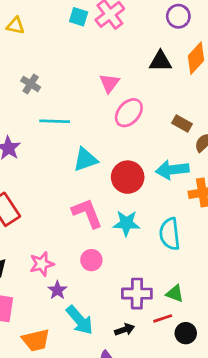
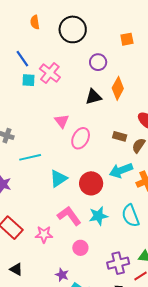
pink star: (42, 264) -> (44, 234), moved, turned 30

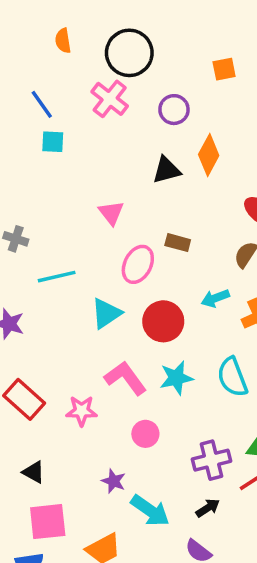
pink cross: (50, 73) -> (110, 99), moved
brown rectangle: (120, 136) -> (178, 243), moved
pink ellipse: (81, 138) -> (138, 264), moved
cyan arrow: (121, 170) -> (215, 298), size x0.7

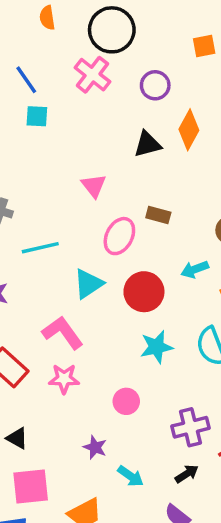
pink L-shape: (125, 378) -> (63, 333), moved
cyan arrow: (150, 511) -> (131, 476), size x0.7

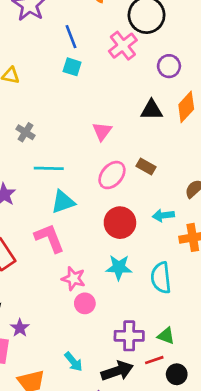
cyan triangle: (88, 284) -> (63, 202), moved
pink star: (64, 379) -> (73, 279), moved
purple star: (95, 447) -> (20, 328), moved
black arrow: (187, 474) -> (117, 371), size x1.6

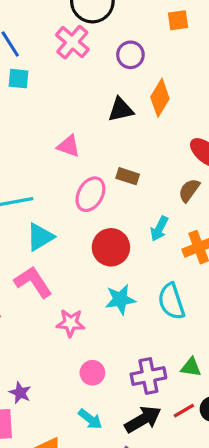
pink triangle: (102, 131) -> (69, 146), turned -35
cyan arrow: (163, 215) -> (159, 229), turned -45
pink circle: (85, 303) -> (92, 373), moved
red line: (154, 360) -> (184, 411), moved

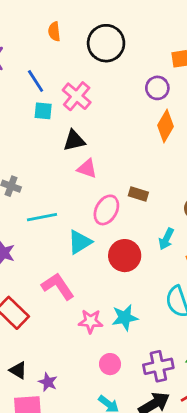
pink cross: (72, 42) -> (77, 96), moved
purple circle: (130, 55) -> (157, 88), moved
black triangle: (121, 110) -> (74, 140), moved
cyan triangle: (40, 237) -> (80, 242), moved
cyan star: (120, 299) -> (125, 318), moved

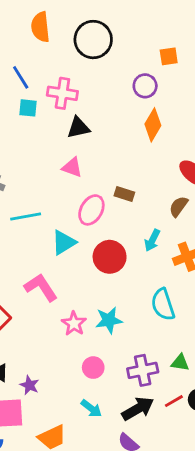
orange semicircle: (54, 32) -> (40, 27), size x1.5
pink cross: (77, 96) -> (62, 93), turned -32
black triangle: (74, 140) -> (78, 128), moved
pink star: (91, 321) -> (74, 324), turned 30

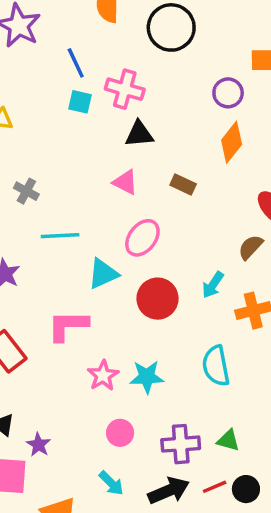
brown rectangle: (124, 194) -> (183, 185), moved
pink L-shape: (41, 287) -> (68, 326), turned -64

